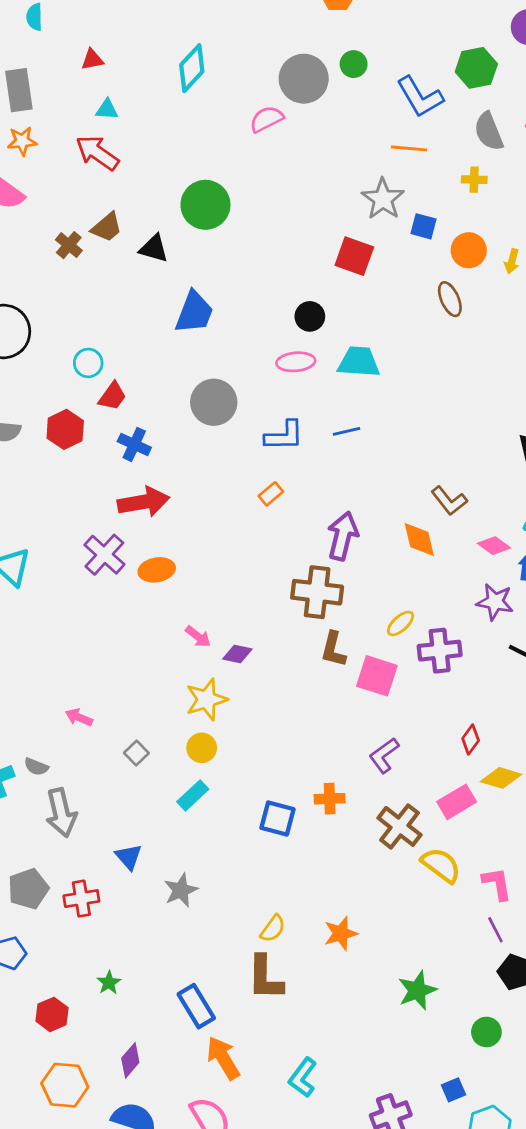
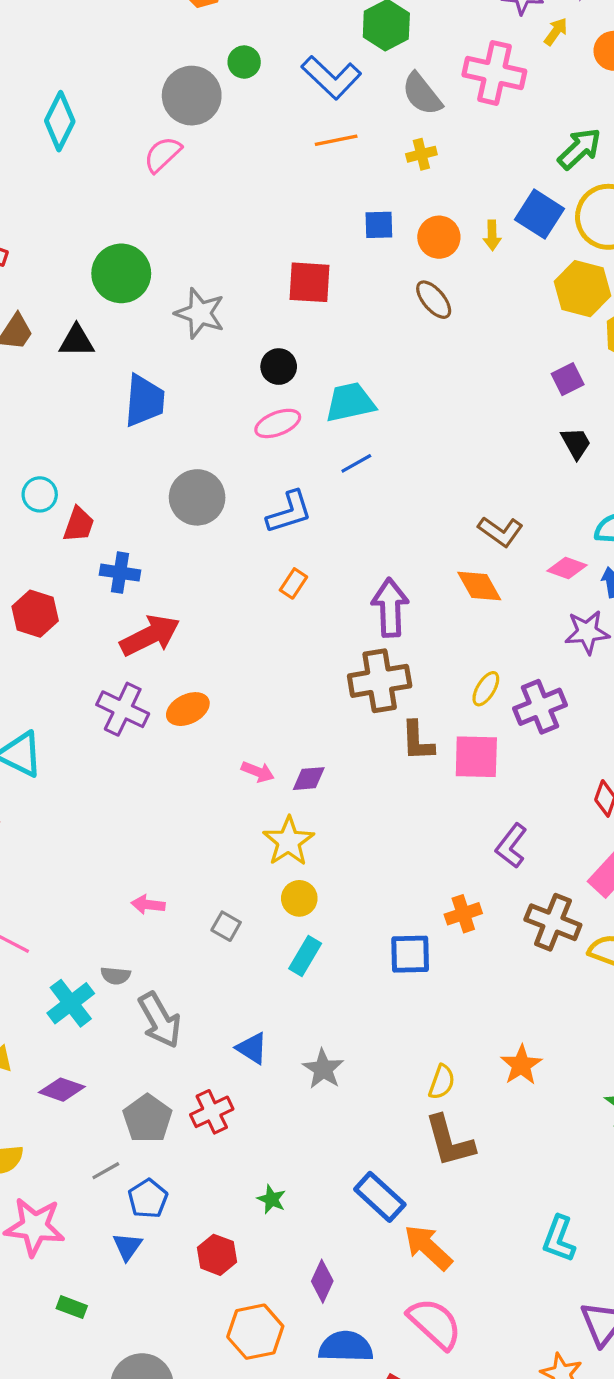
gray star: (383, 199) -> (200, 313), moved
red hexagon: (65, 429) -> (35, 614), moved
blue line: (346, 431) -> (356, 463), moved
cyan L-shape: (303, 1077) -> (559, 1239), moved

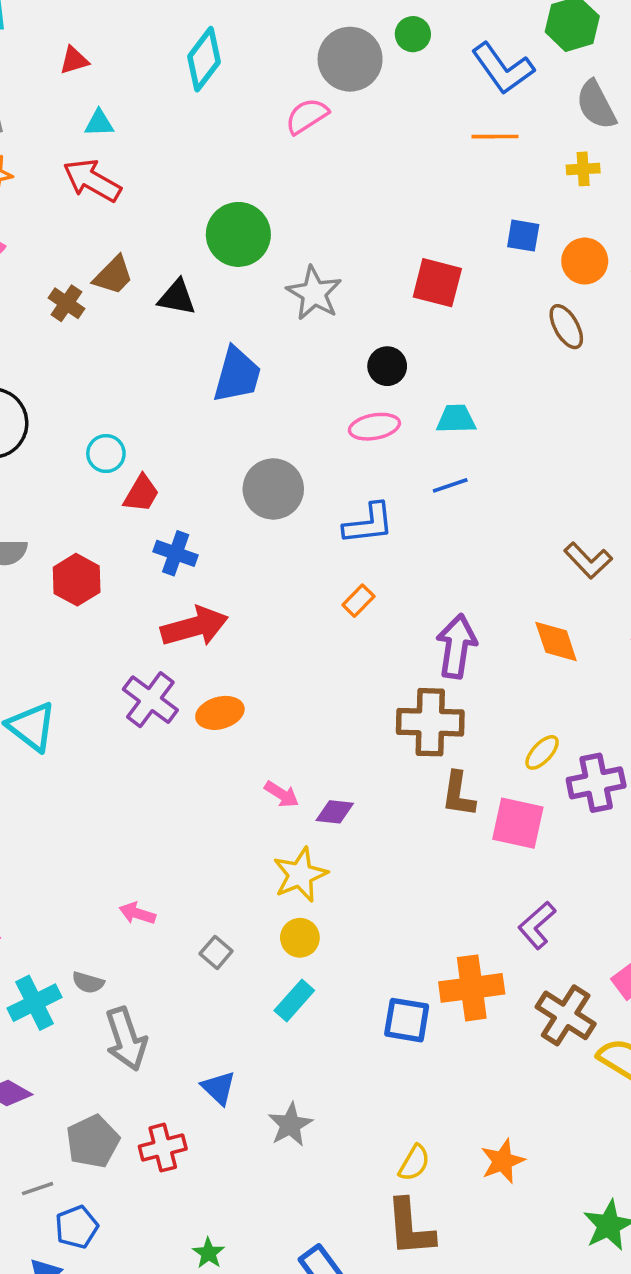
cyan trapezoid: (350, 402) -> (456, 419), size x0.7
brown L-shape: (501, 531) -> (588, 561), moved
orange cross: (463, 914) -> (472, 988), size x1.6

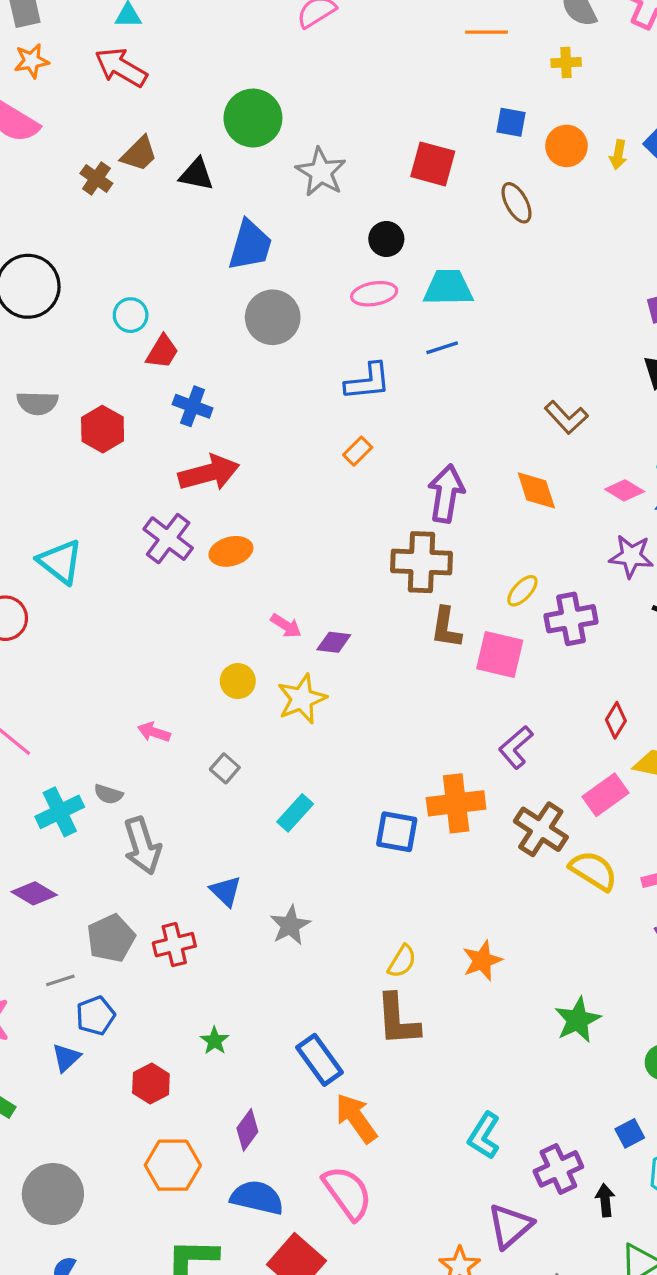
brown ellipse: (566, 327) -> (517, 203), moved
cyan trapezoid: (456, 419) -> (448, 288), size x1.4
gray circle: (273, 489) -> (273, 317), moved
yellow circle: (300, 938) -> (238, 681), moved

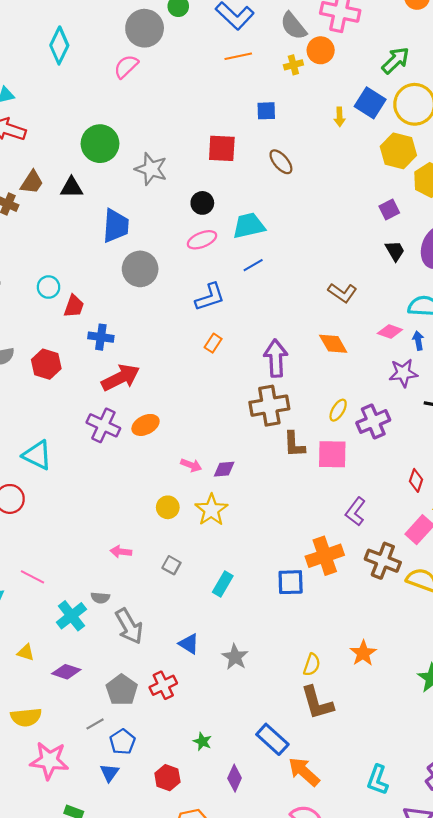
orange circle: (566, 146) -> (321, 50), moved
purple diamond: (247, 1130) -> (235, 778), moved
cyan L-shape: (484, 1136) -> (378, 780), moved

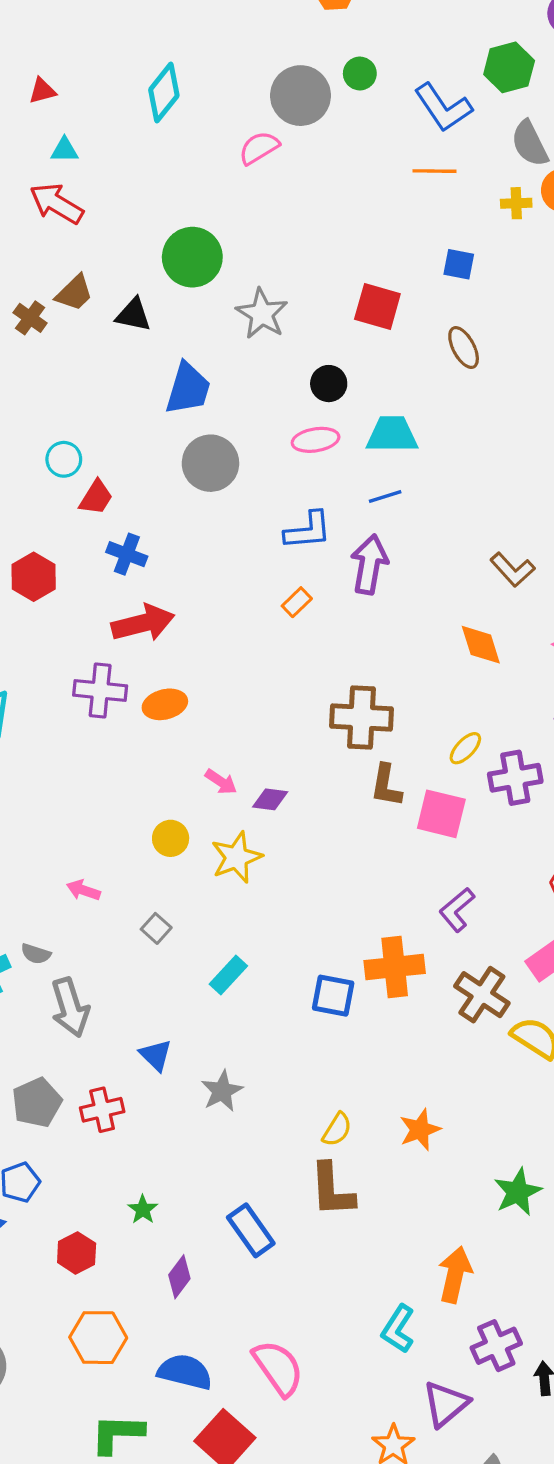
purple arrow: (276, 358) -> (369, 564), moved
purple cross: (103, 425) -> (100, 690), turned -32
orange arrow: (304, 772) -> (455, 1275), moved, turned 48

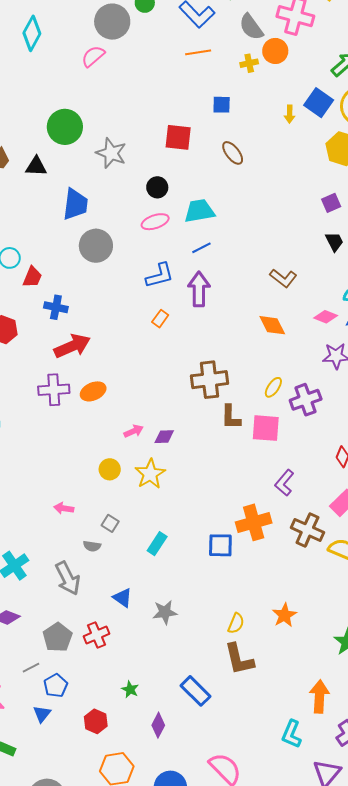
pink arrow: (221, 782) -> (134, 431), turned -48
gray semicircle: (36, 954) -> (92, 546), moved
gray star: (222, 1091) -> (165, 612), turned 30

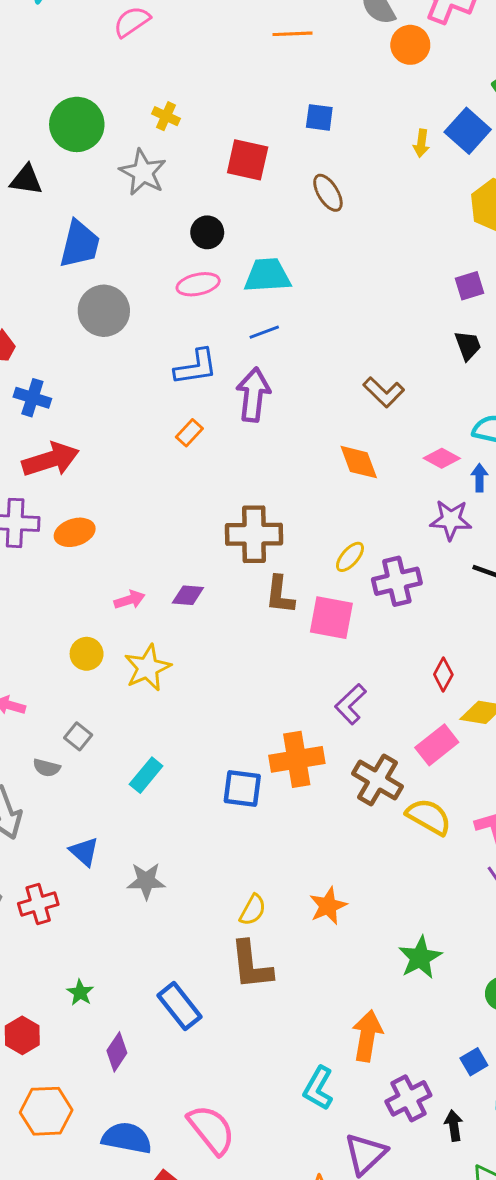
yellow cross: (249, 63) -> (166, 116), moved, turned 30
purple diamond: (164, 437) -> (188, 595), moved

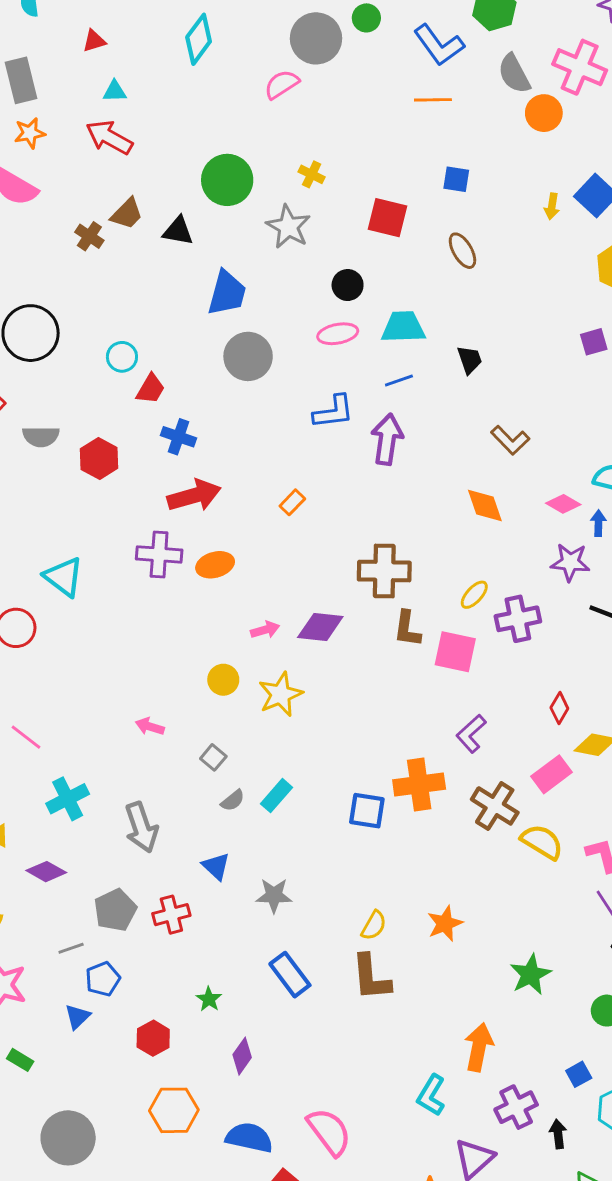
black trapezoid: (468, 345) -> (470, 360), moved
orange rectangle: (189, 433) -> (292, 502), moved
purple diamond: (188, 595) -> (320, 627), size x1.5
gray semicircle: (47, 768) -> (233, 800), moved, turned -55
blue rectangle: (179, 1006) -> (290, 975), moved

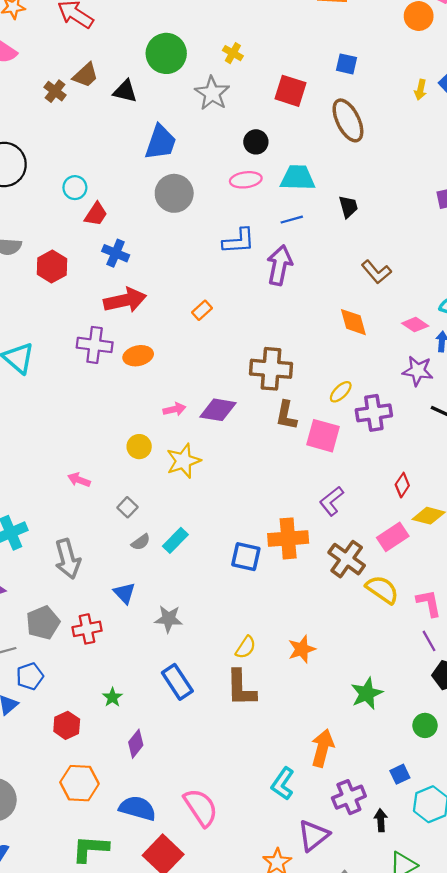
brown ellipse: (462, 251) -> (348, 120), size x1.5

